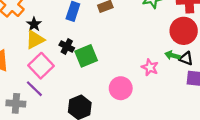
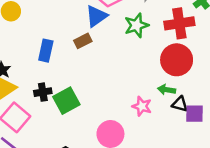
black cross: (67, 47) -> (43, 92), turned -32
black triangle: (186, 58) -> (180, 104), moved

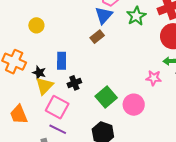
blue rectangle: (46, 51) -> (62, 61), moved
green square: (66, 101) -> (106, 97), moved

